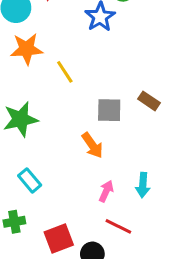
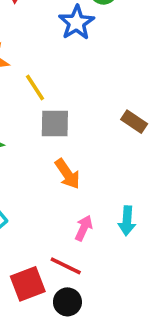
gray square: (109, 110) -> (55, 123), moved
red line: (118, 226) -> (66, 266), moved

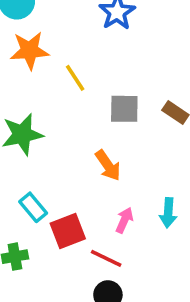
gray square: (55, 123) -> (124, 109), moved
red square: (28, 284) -> (68, 231), moved

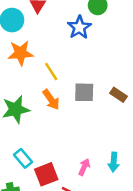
orange arrow: (108, 165) -> (51, 100), moved

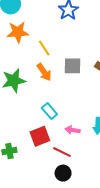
cyan rectangle: (23, 158) -> (49, 111), moved
pink arrow: (84, 167) -> (73, 130), turned -104

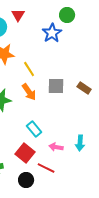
red square: (40, 136) -> (25, 153), turned -30
black circle: (63, 173) -> (26, 180), moved

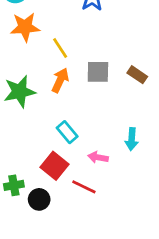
orange arrow: (29, 92) -> (60, 80), turned -120
cyan arrow: (80, 143) -> (132, 139), moved
black circle: (26, 180) -> (39, 199), moved

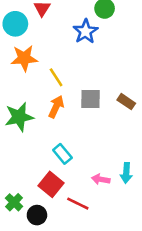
cyan arrow: (132, 139) -> (126, 173), moved
pink arrow: (98, 157) -> (101, 179), moved
green cross: (14, 185) -> (14, 202), turned -36

